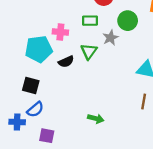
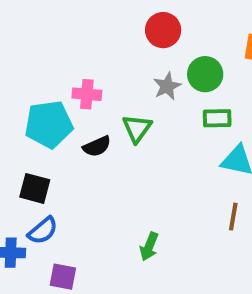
green rectangle: (90, 21) -> (217, 118), moved
gray star: (111, 38) -> (167, 86), moved
green arrow: (96, 119) -> (149, 247), turned 98

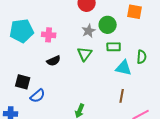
cyan pentagon: (49, 124) -> (22, 31), moved
green triangle: (137, 128) -> (85, 54), moved
blue semicircle: (43, 231) -> (38, 96), moved

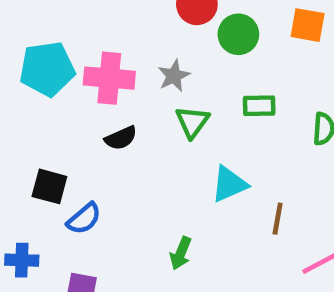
green circle: (108, 25) -> (238, 34), moved
gray star: (89, 31) -> (174, 76), moved
pink cross: (49, 35) -> (109, 78), size x1.5
cyan triangle: (124, 68) -> (229, 184), moved, turned -36

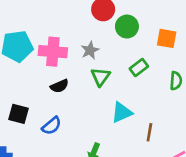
orange square: (308, 25) -> (167, 38), moved
green rectangle: (259, 106) -> (139, 68), turned -36
blue semicircle: (84, 219) -> (52, 126), moved

